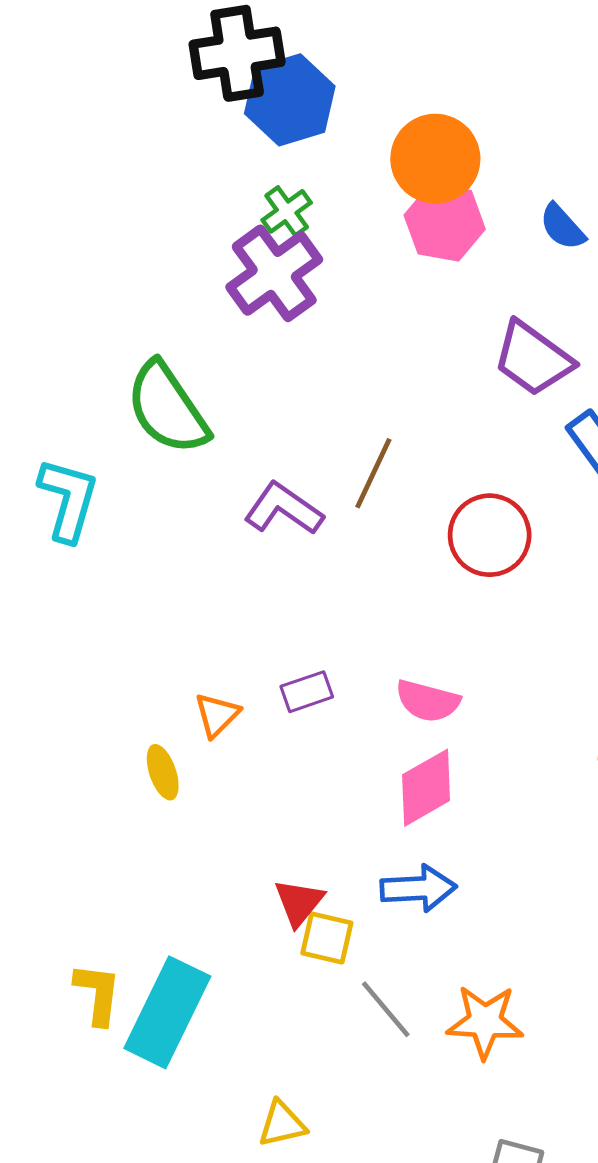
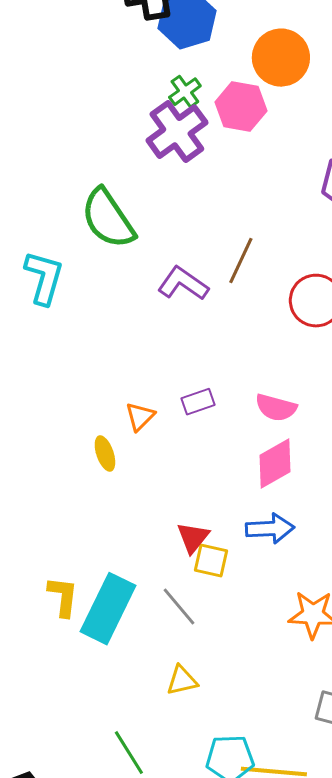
pink hexagon: (445, 222) -> (241, 107), moved
gray line: (386, 1009) -> (179, 607), moved

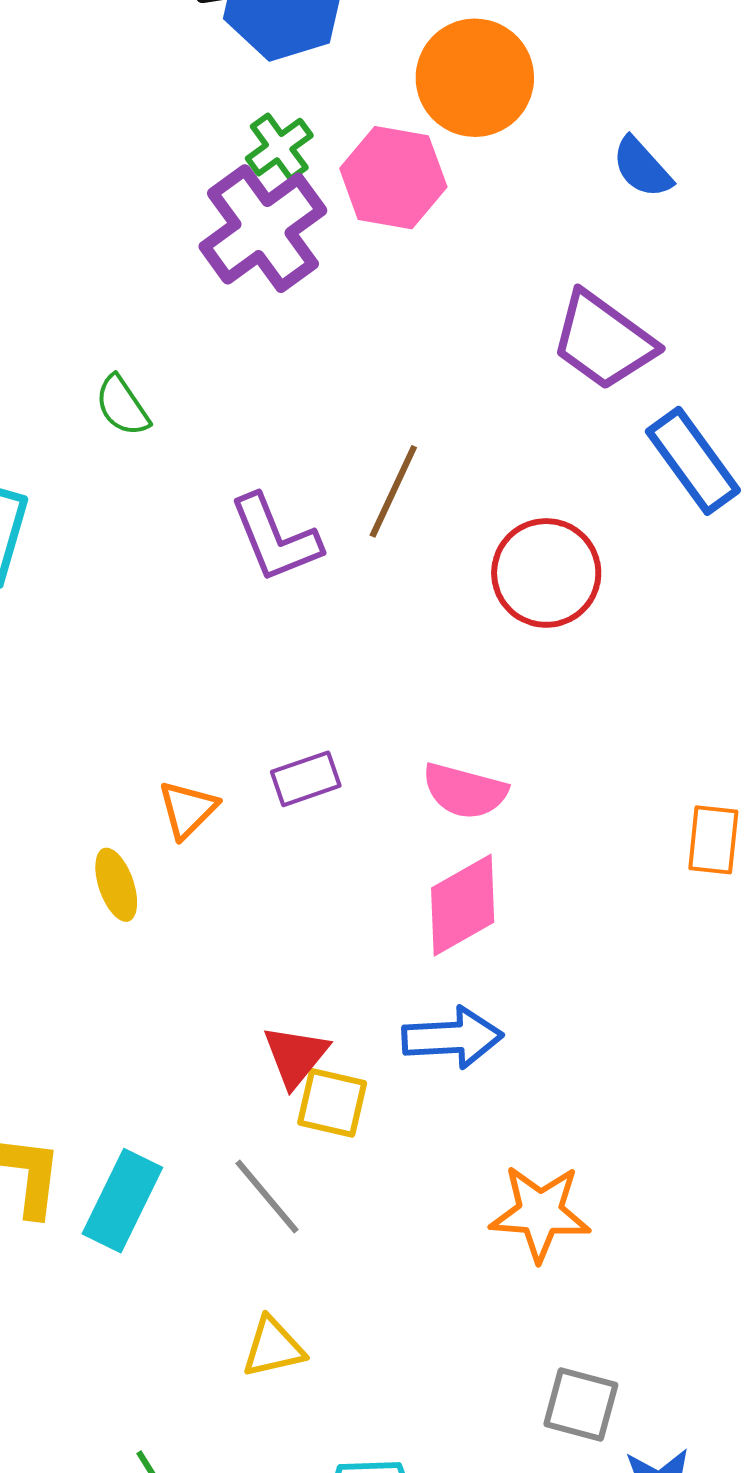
green semicircle: (108, 219) -> (122, 406), size x0.5
purple L-shape: (183, 284) -> (275, 538), turned -147
cyan rectangle: (108, 609) -> (122, 1201), size x0.7

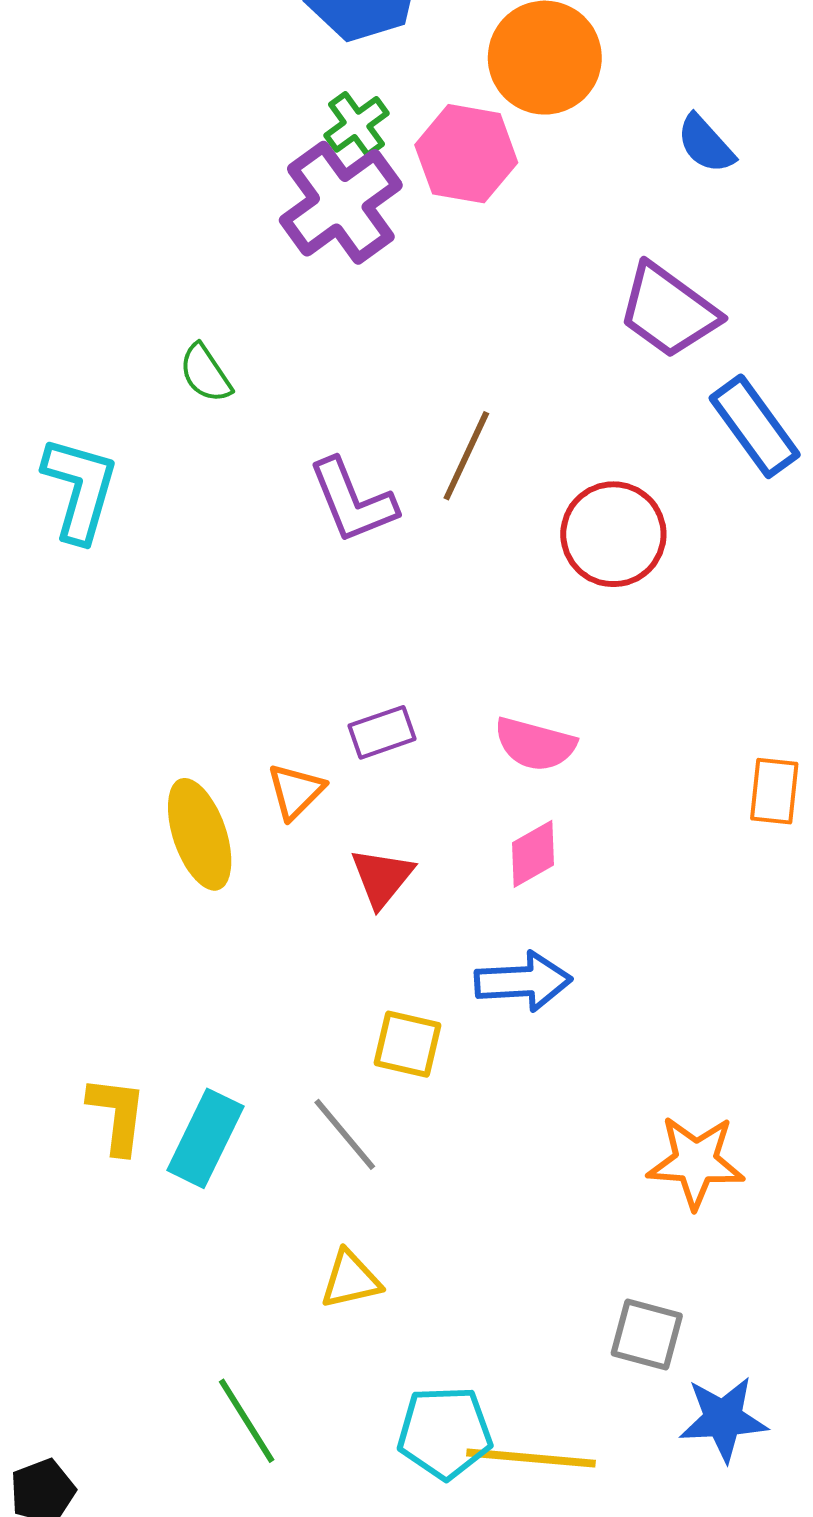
orange triangle: (188, 809) -> (296, 791), moved
yellow ellipse: (116, 885) -> (200, 834), size x1.6
pink diamond: (463, 905) -> (533, 854), size x0.7
red triangle: (296, 1056) -> (382, 877), moved
orange star: (540, 1213) -> (696, 1162), moved

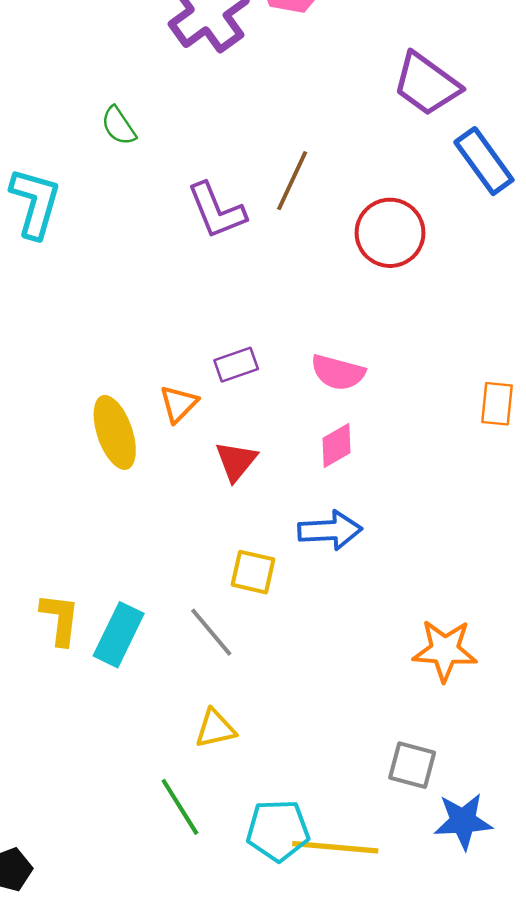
green line: (247, 1421) -> (180, 807), moved

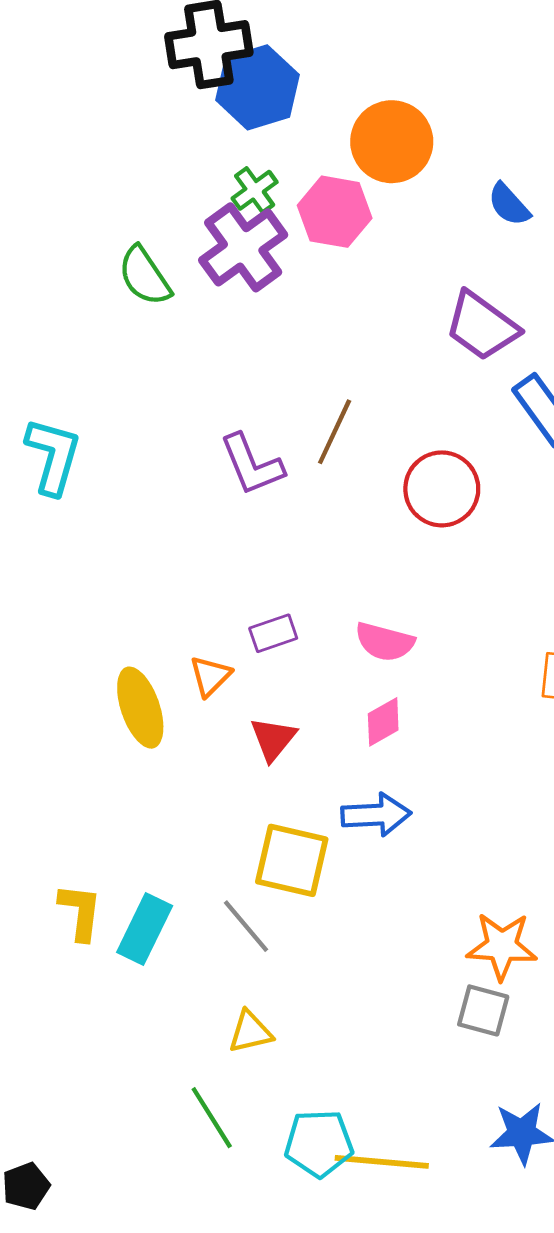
green semicircle: (119, 126) -> (145, 276), moved, size x1.4
yellow square: (253, 572) -> (292, 860), size x1.5
gray square: (412, 765) -> (483, 1010), moved

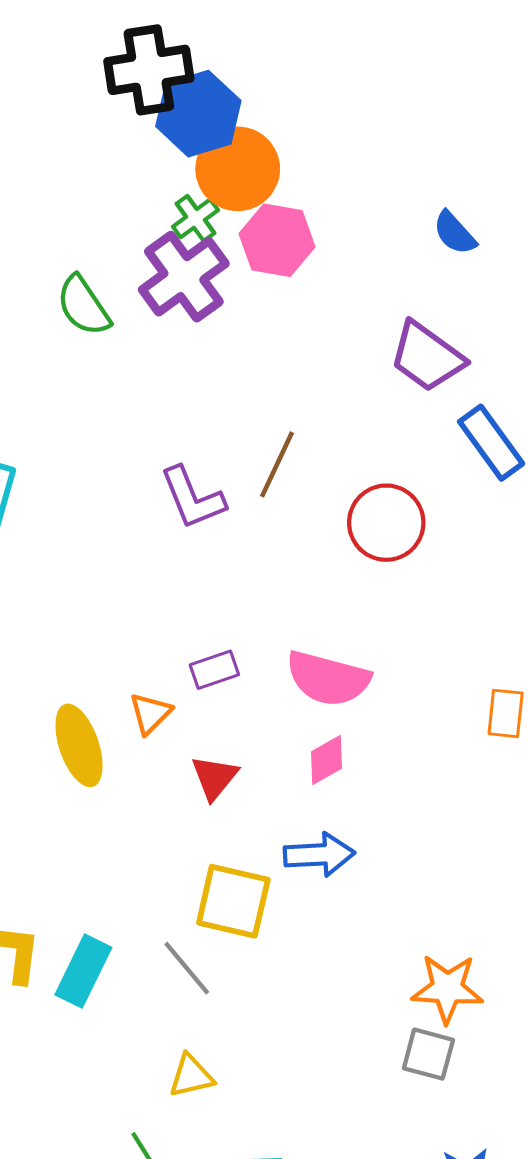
orange circle: (392, 142) -> (238, 169), moved
pink semicircle: (385, 642) -> (328, 678), size x1.4

